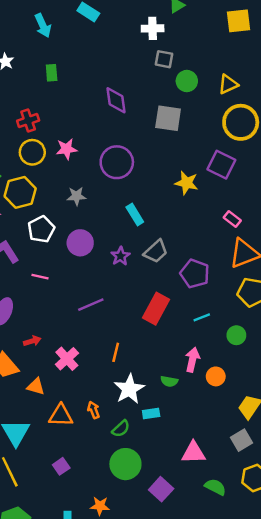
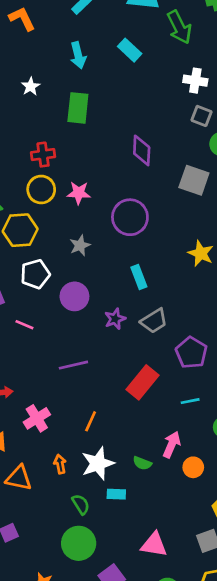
green rectangle: (52, 73) -> (78, 108), size x1.6
gray star: (77, 196) -> (80, 245), turned -30
orange arrow: (93, 410) -> (60, 464), moved
green semicircle: (121, 429) -> (81, 504), turned -90

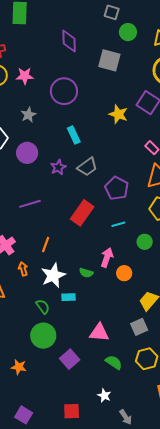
orange arrow: (60, 464) -> (23, 269), moved

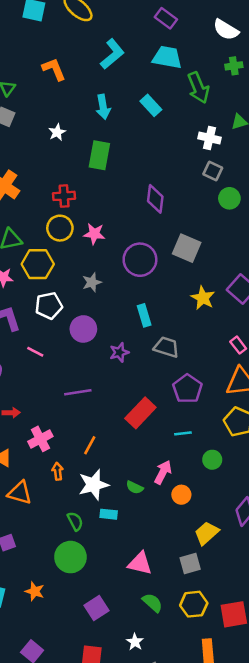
gray square: (109, 60) -> (187, 248), moved
gray trapezoid: (87, 167) -> (166, 347), moved, turned -135
purple square: (70, 359) -> (97, 608), moved

